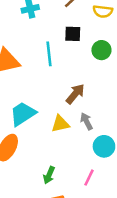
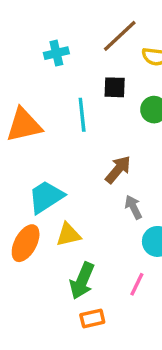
yellow triangle: (60, 124) -> (68, 235), moved
green arrow: (49, 175) -> (82, 281), size x1.5

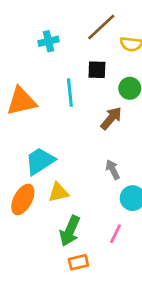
brown arrow: (118, 170) -> (111, 118), moved

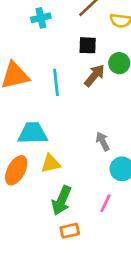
cyan line: (70, 93) -> (56, 82), moved
brown arrow: (111, 118) -> (94, 75), moved
cyan trapezoid: (40, 161) -> (33, 133), turned 32

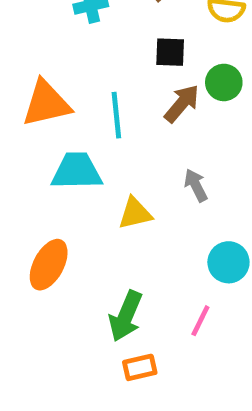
cyan trapezoid: (33, 133) -> (77, 171), moved
gray arrow: (103, 141) -> (196, 185), moved
yellow triangle: (51, 163) -> (135, 213), moved

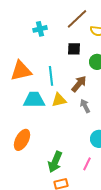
brown arrow: (182, 103) -> (79, 84), moved
yellow triangle: (135, 213) -> (59, 100), moved

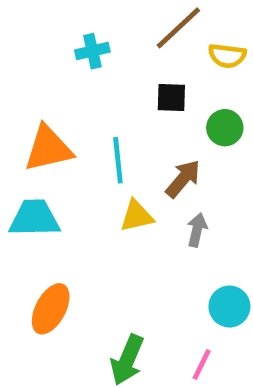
cyan trapezoid: (34, 100) -> (34, 218), moved
gray arrow: (85, 106) -> (197, 230), turned 40

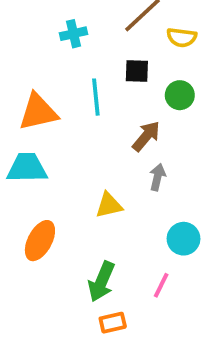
cyan line: (118, 160) -> (96, 97), moved
yellow triangle: (137, 216) -> (109, 205), moved

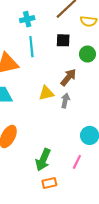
cyan line: (96, 97) -> (31, 47), moved
gray arrow: (157, 177) -> (65, 101), moved
yellow triangle: (109, 205) -> (46, 93), moved

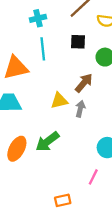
green arrow: (43, 160) -> (47, 142), moved, turned 30

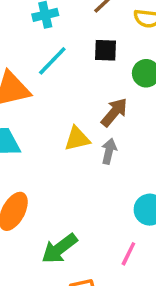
cyan line: (43, 49) -> (52, 61), turned 50
green arrow: (47, 142) -> (59, 249), moved

